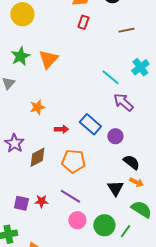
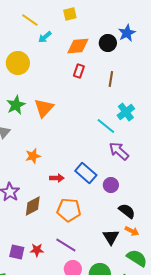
brown line: (126, 30) -> (111, 79), moved, turned -70
cyan cross: (140, 67) -> (126, 112), moved

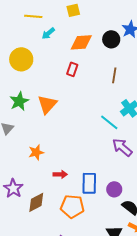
yellow line: (30, 20) -> (33, 16), turned -30
red rectangle: (79, 71) -> (72, 69), moved
blue rectangle: (86, 173) -> (89, 183), moved, turned 50
purple circle: (111, 185) -> (114, 189), moved

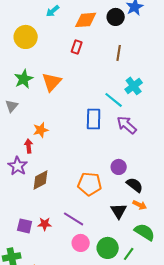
red arrow: (60, 174) -> (29, 146), moved, turned -96
blue rectangle: (89, 183) -> (94, 119), moved
orange pentagon: (72, 206) -> (90, 184), moved

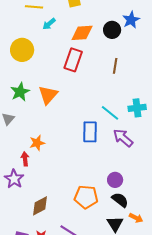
red rectangle: (77, 47) -> (73, 60), size x1.6
cyan cross: (134, 86) -> (137, 108), moved, turned 30
brown diamond: (41, 180) -> (40, 206), moved
black semicircle: (135, 185) -> (120, 200), moved

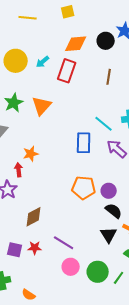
cyan arrow: (49, 24) -> (43, 62), moved
orange pentagon: (86, 197) -> (84, 188), moved

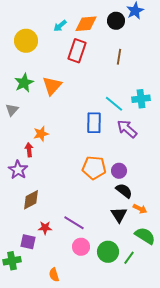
cyan arrow: (43, 62) -> (60, 26), moved
brown diamond: (34, 217) -> (31, 200), moved
purple square: (15, 250) -> (28, 242), moved
orange semicircle: (29, 295) -> (54, 275), moved, turned 40

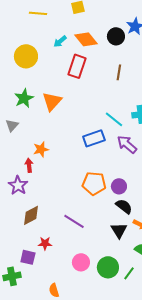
orange diamond: (86, 24) -> (86, 39), turned 55
blue rectangle: (94, 123) -> (94, 138), turned 70
purple line: (74, 223) -> (74, 221), moved

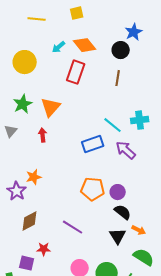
black circle: (116, 36) -> (121, 50), moved
orange star: (41, 149) -> (34, 177), moved
red arrow: (29, 165) -> (43, 135), moved

